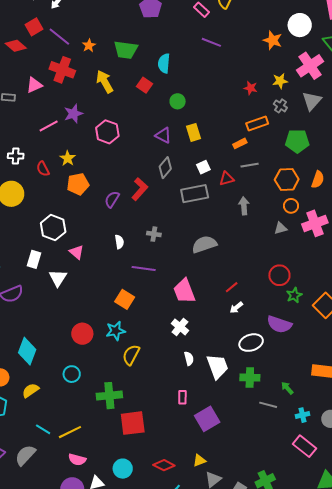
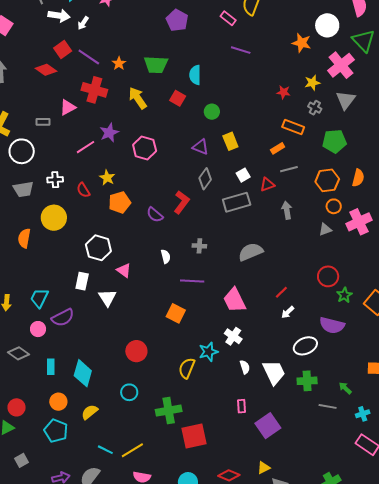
orange rectangle: (257, 123) -> (293, 127), turned 45
purple semicircle: (112, 199) -> (155, 215), turned -78
cyan star: (116, 331) -> (208, 352), moved

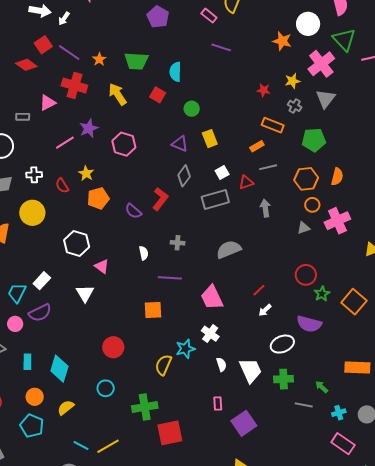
white rectangle: (82, 281) -> (42, 281), moved, turned 30
orange square: (176, 313) -> (153, 310), turned -30

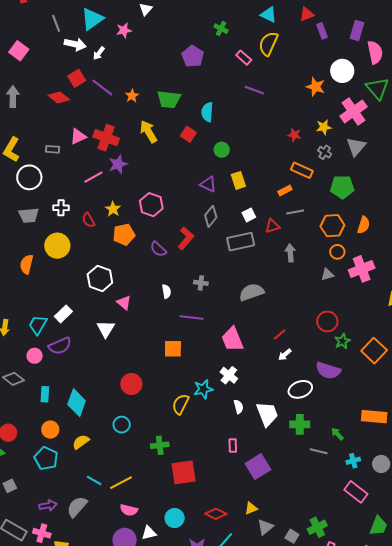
red cross: (74, 85) -> (106, 138), moved
pink hexagon: (124, 144) -> (151, 205), moved
green cross: (145, 407) -> (160, 445), size x0.7

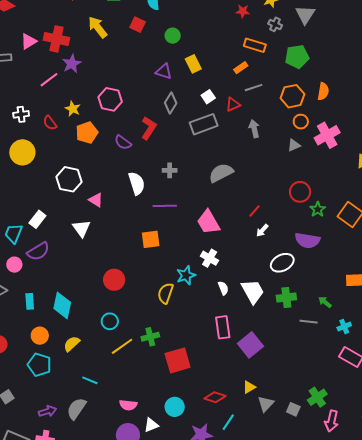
white semicircle: (166, 291) -> (137, 183), size x1.6
pink rectangle: (233, 445) -> (223, 327), size x1.6
yellow line: (121, 483) -> (122, 346), moved

